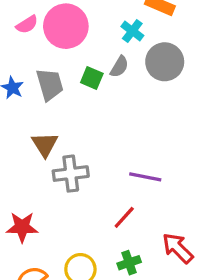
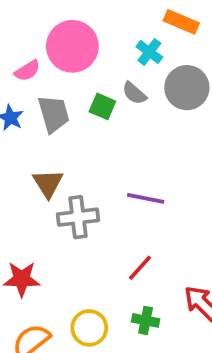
pink semicircle: (27, 25) -> (27, 71), moved
gray semicircle: (119, 67) -> (134, 93), turned 100
purple line: (145, 177) -> (146, 198), moved
green cross: (129, 263) -> (146, 320), turned 30

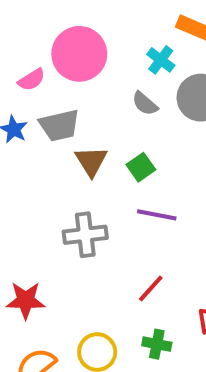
green square: (102, 106) -> (141, 167), moved, turned 32
gray trapezoid: (54, 114) -> (59, 125), turned 93
brown triangle: (48, 183) -> (91, 161), moved

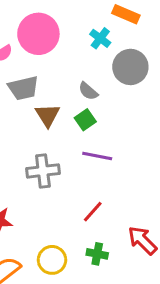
gray semicircle: (145, 104) -> (88, 91), moved

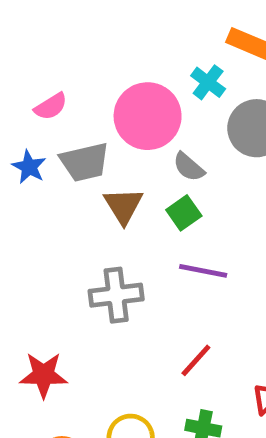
pink circle: (38, 34) -> (148, 116), moved

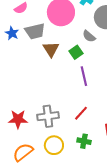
gray semicircle: (189, 167) -> (89, 36), moved
purple line: (203, 271) -> (84, 76), turned 66
gray cross: (116, 295) -> (48, 116), moved

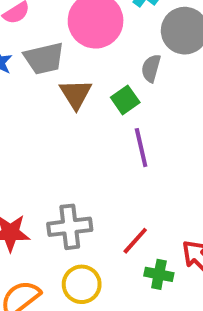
gray semicircle: (89, 36) -> (151, 68), turned 64
red line: (81, 113) -> (135, 241), moved
green cross: (84, 141) -> (159, 274), moved

